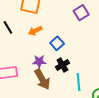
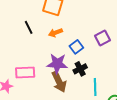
purple square: (81, 13) -> (102, 38), moved
purple star: (39, 61) -> (57, 64), size x1.5

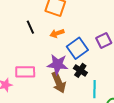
blue square: (76, 47) -> (77, 48), size x1.5
black cross: (80, 69) -> (80, 70), turned -32

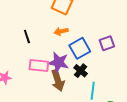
black line: (30, 27) -> (27, 36), moved
pink rectangle: (25, 72) -> (39, 66), moved

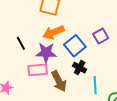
orange arrow: (61, 31) -> (54, 32), size x1.5
purple star: (59, 62) -> (46, 53), moved

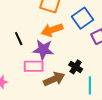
blue square: (75, 46) -> (82, 18), moved
brown arrow: (59, 81) -> (54, 79), turned -90

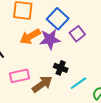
purple star: (43, 50) -> (50, 39), moved
cyan line: (90, 85) -> (78, 83), turned 66

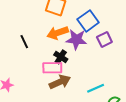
black cross: (61, 68) -> (61, 57), moved
pink rectangle: (19, 76) -> (52, 68), moved

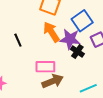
orange arrow: (58, 33) -> (51, 32), turned 75
black cross: (61, 57) -> (77, 52), moved

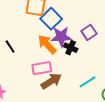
blue square: (82, 21) -> (51, 19), moved
orange arrow: (51, 32) -> (47, 44), moved

